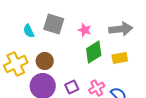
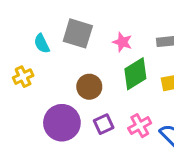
brown circle: (45, 61) -> (89, 87), moved
yellow cross: (16, 64) -> (23, 77), moved, size x0.6

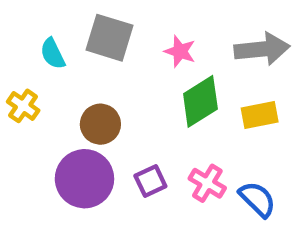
yellow cross: (23, 77) -> (23, 106), turned -30
brown circle: (89, 87) -> (100, 124), moved
pink cross: (140, 126) -> (207, 183), turned -30

